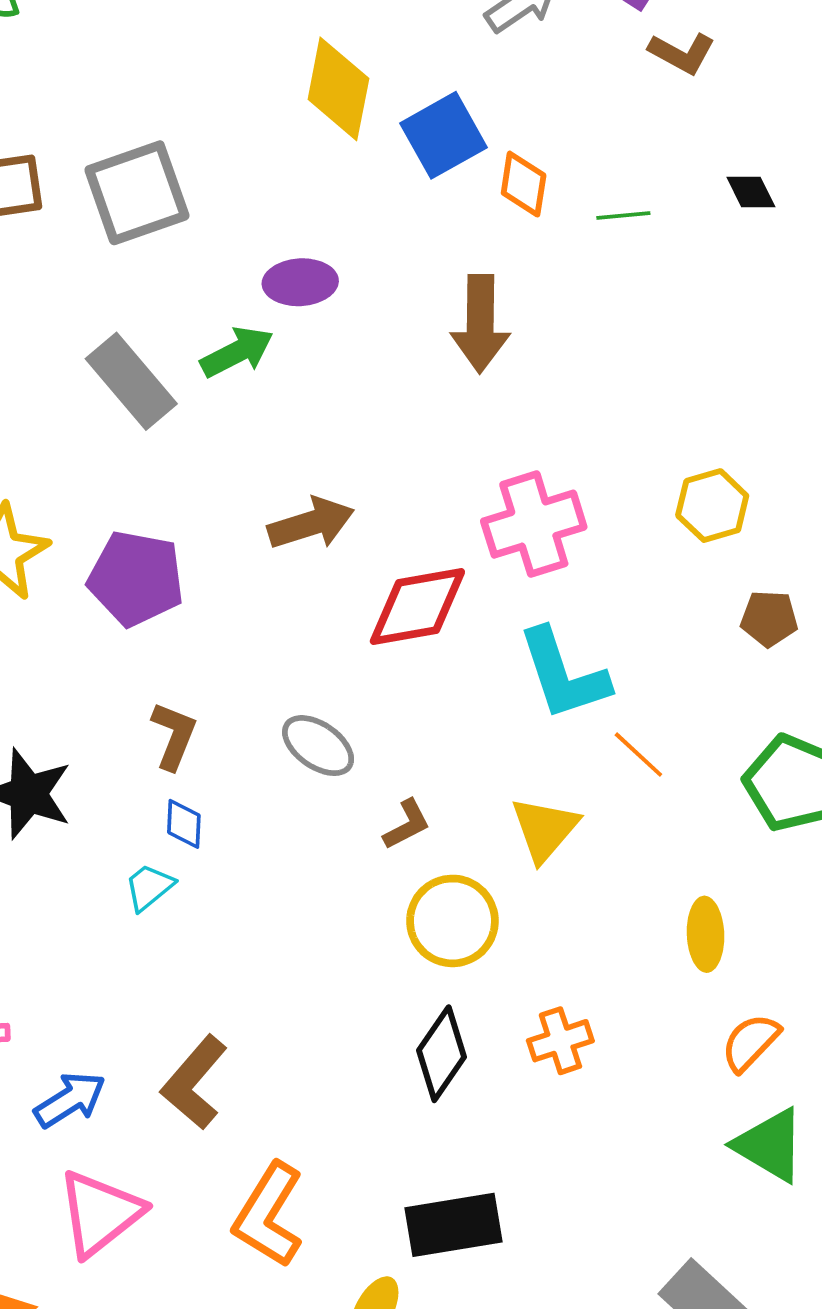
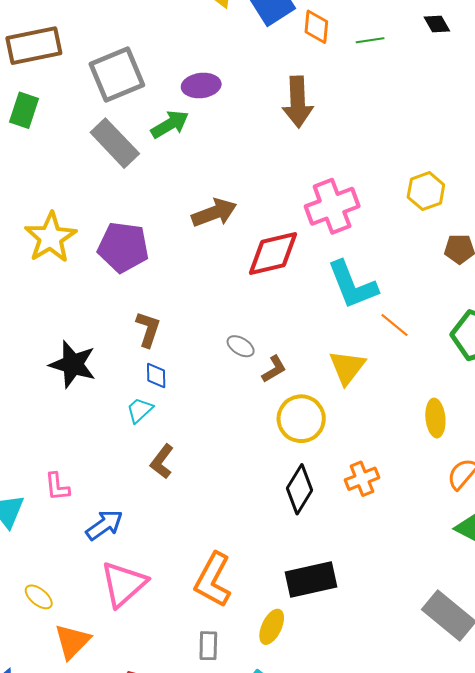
gray square: (137, 193) -> (117, 74), moved
gray ellipse: (318, 746) -> (241, 346), moved, size x0.7
brown L-shape: (194, 1082) -> (162, 461), moved, size x0.7

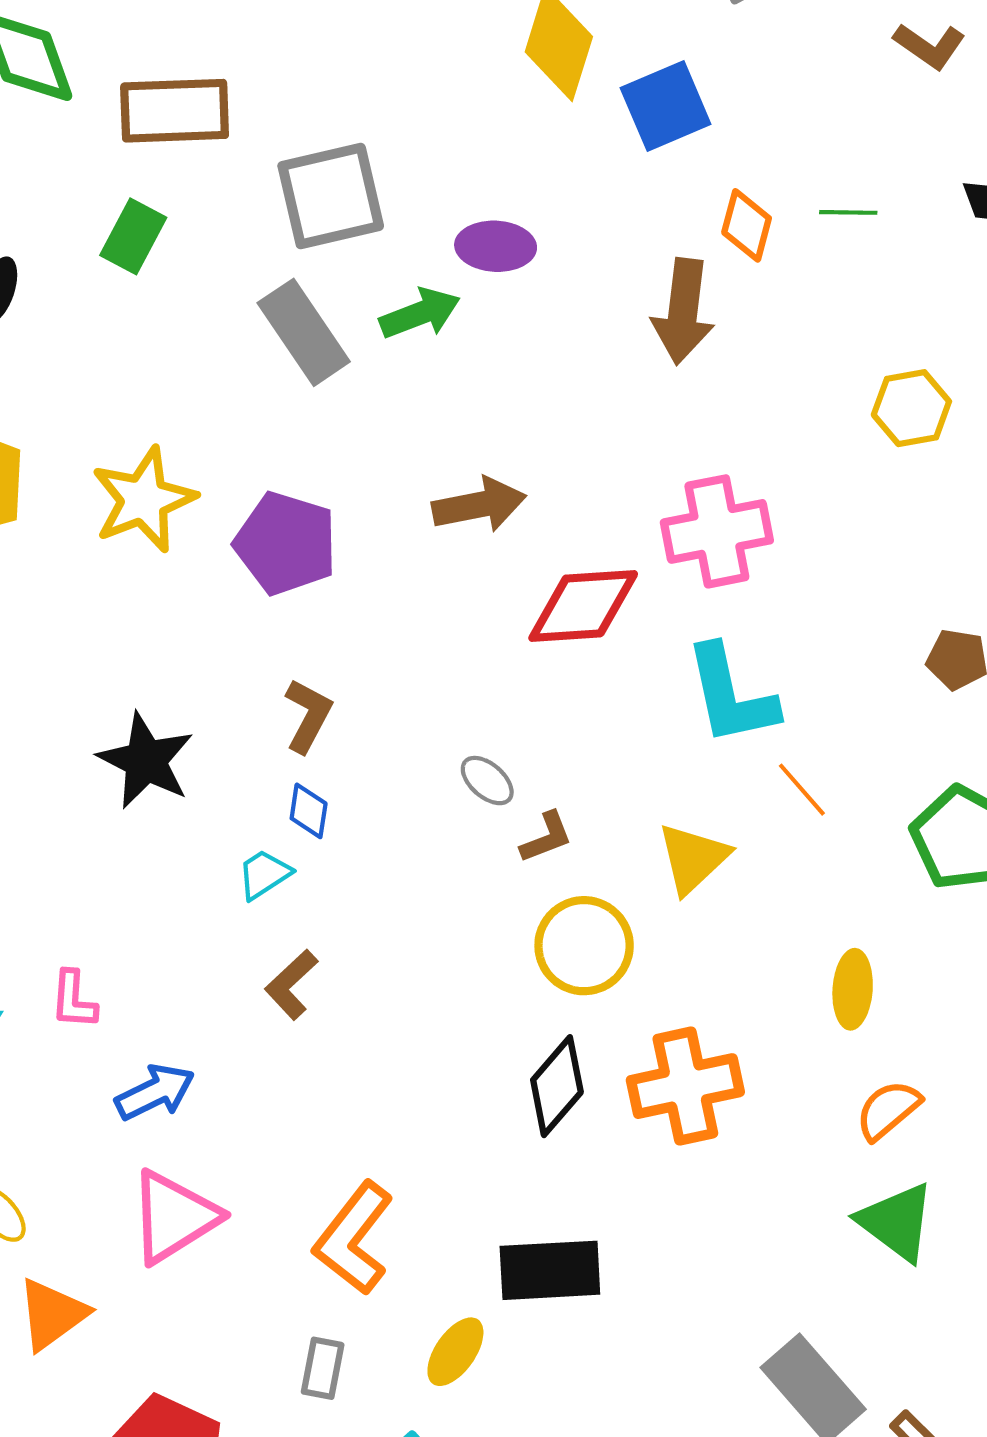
orange diamond: (316, 27) -> (747, 225), moved
yellow hexagon: (426, 191) -> (911, 408), moved
orange cross: (362, 479) -> (685, 1086), size x1.6

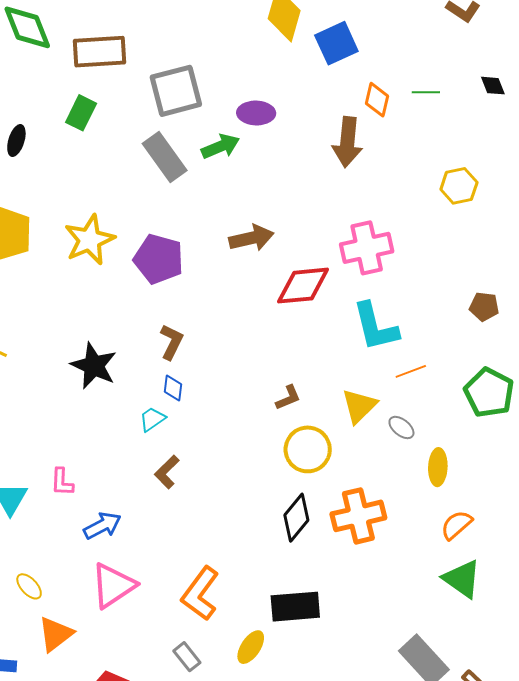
gray ellipse: (487, 781) -> (401, 427), moved
orange line: (802, 790) -> (411, 371), turned -68
gray rectangle: (323, 1368) -> (187, 657), turned -48

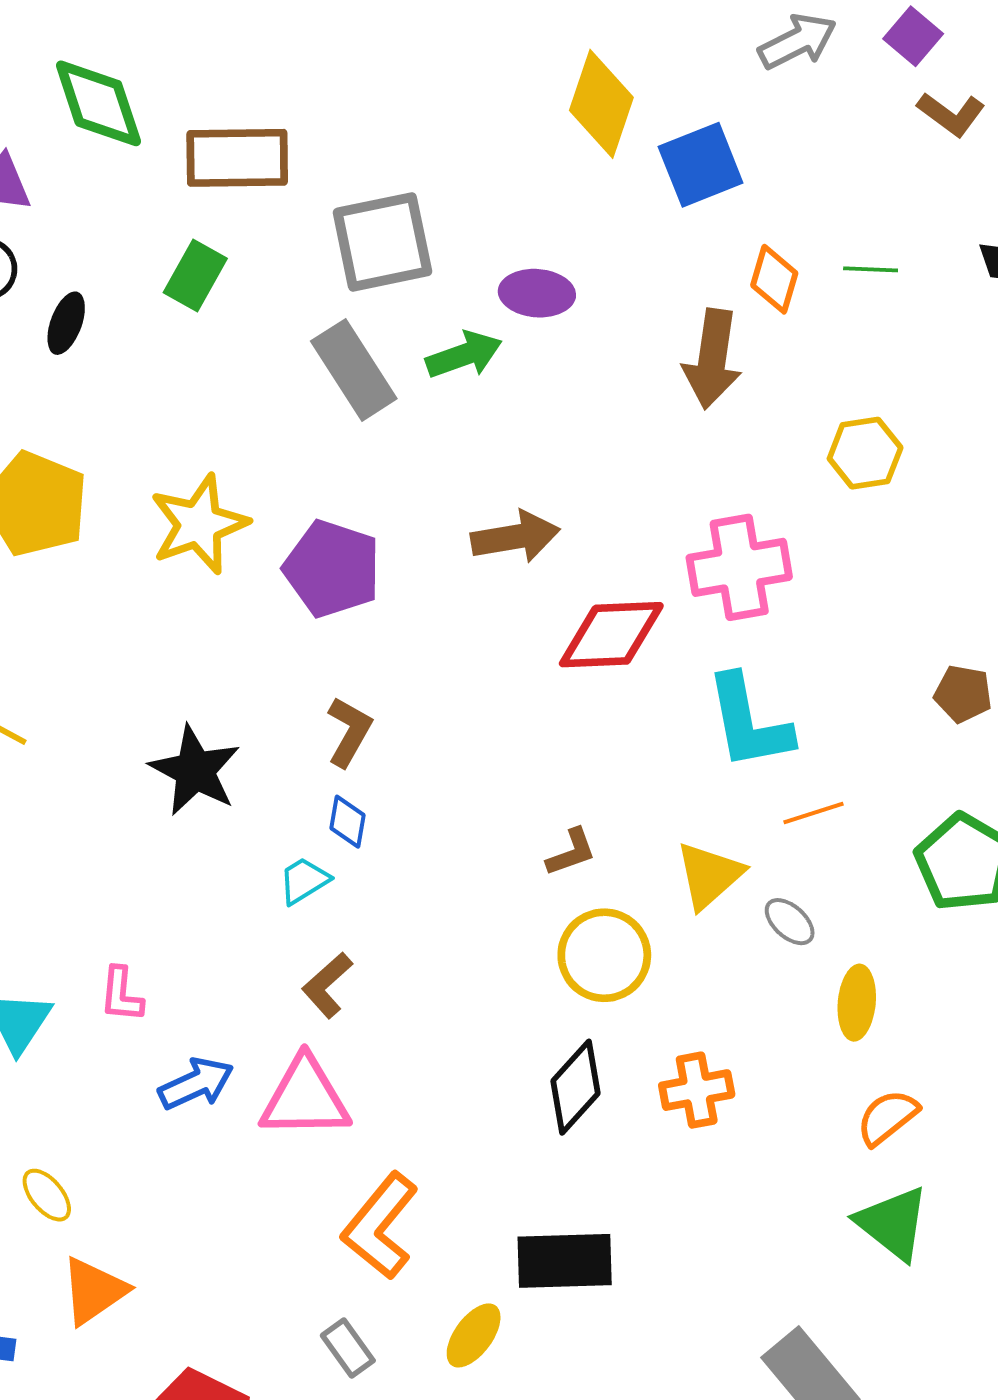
yellow hexagon: (459, 186) -> (865, 453), moved
orange cross: (358, 516) -> (697, 1090), size x0.7
pink triangle: (113, 586) -> (305, 1098), moved, turned 30

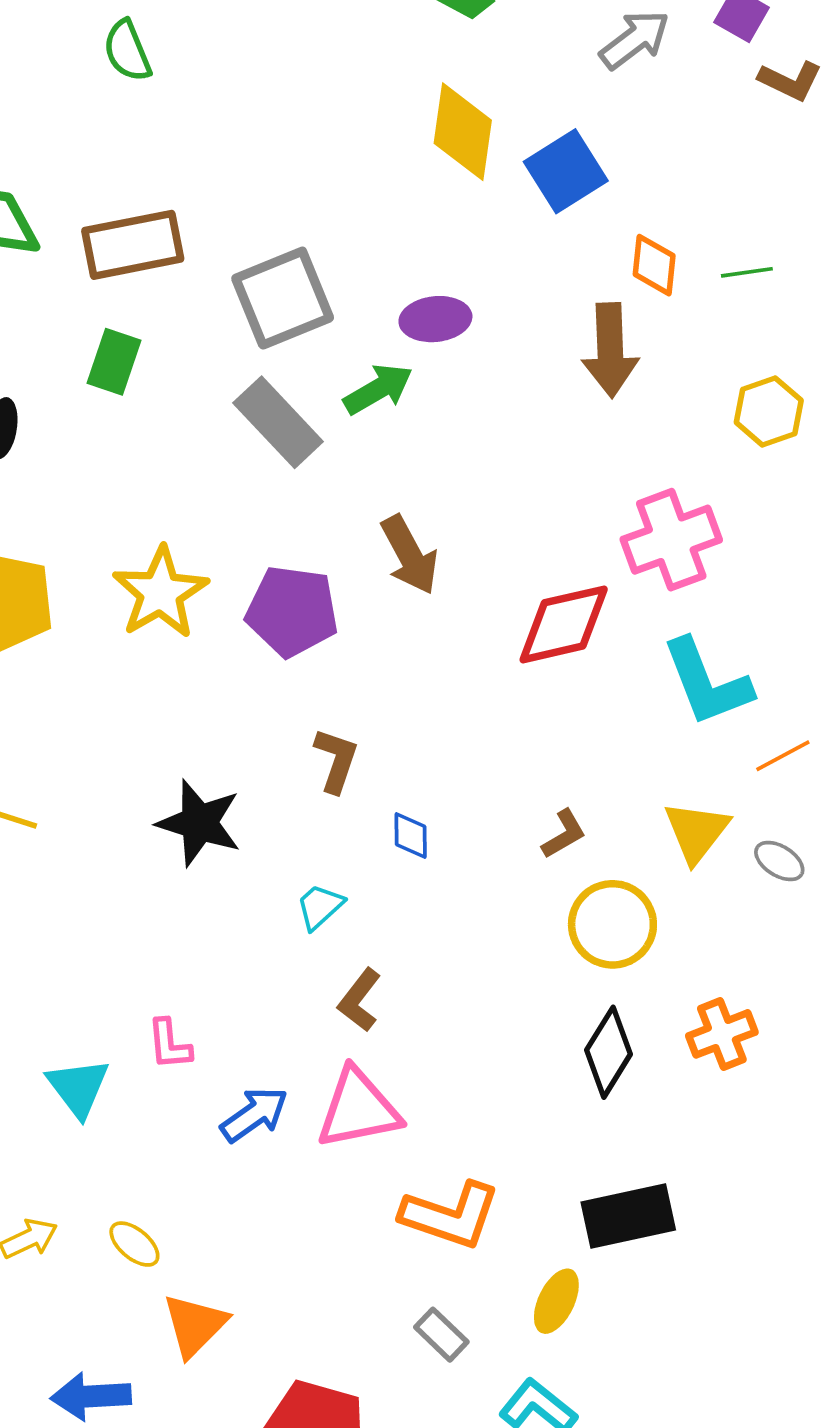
green line: (871, 269) -> (747, 272), moved
brown arrow: (515, 537) -> (410, 555), moved, turned 82
blue diamond: (347, 822) -> (411, 836), moved
orange L-shape: (380, 1226) -> (450, 1215), turned -100

